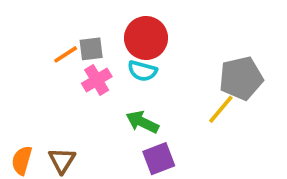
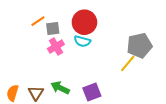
orange line: (66, 54) -> (38, 21), moved
green arrow: (142, 122) -> (60, 88), moved

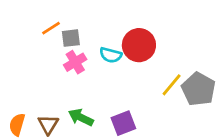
red circle: (84, 22) -> (139, 45), moved
gray pentagon: (139, 45) -> (199, 89), moved, turned -30

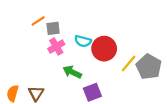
red circle: (139, 45) -> (104, 49), moved
green arrow: (81, 117) -> (72, 72), moved

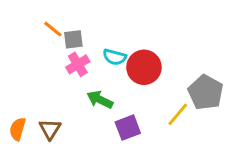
orange line: (38, 21) -> (53, 29), turned 72
yellow line: (129, 64) -> (178, 114), moved

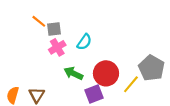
cyan semicircle: (115, 57) -> (84, 42), turned -70
red circle: (144, 67) -> (106, 73), moved

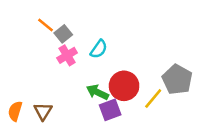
gray square: (54, 29) -> (63, 34), turned -32
green arrow: (73, 73) -> (97, 92), moved

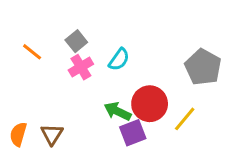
orange line: (45, 25) -> (32, 52), moved
gray pentagon: (177, 79) -> (203, 67), moved

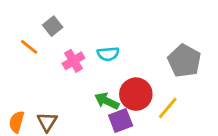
gray square: (76, 41) -> (53, 26), moved
cyan semicircle: (119, 59) -> (108, 54), turned 50

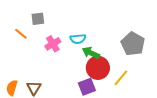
gray square: (53, 26) -> (38, 19), turned 32
green arrow: (107, 101) -> (91, 53), moved

